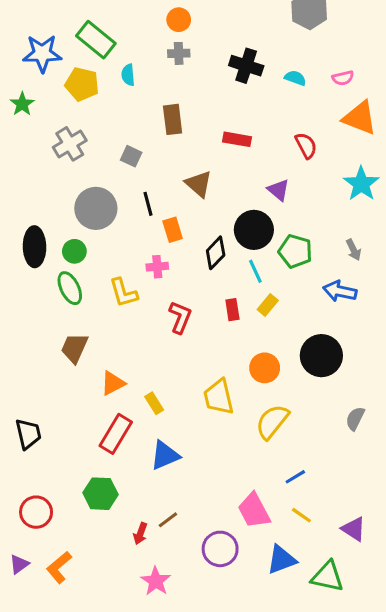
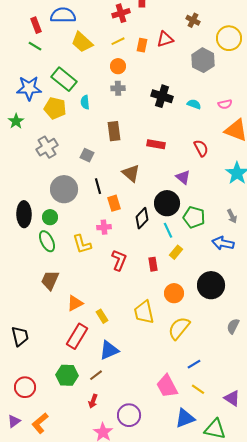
red rectangle: (232, 310) -> (153, 264), moved
brown line: (168, 520) -> (96, 375), moved
purple circle: (220, 549) -> (129, 415), moved

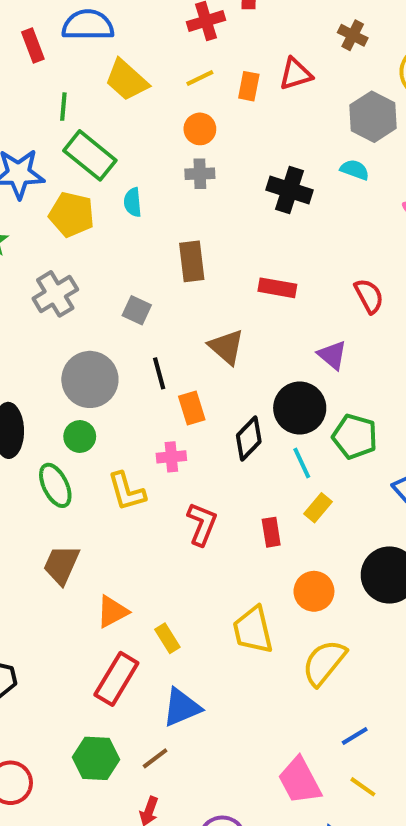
green line: (35, 46) -> (63, 107), moved, turned 64
cyan semicircle: (194, 104) -> (355, 170), moved
green circle: (50, 217) -> (80, 437), moved

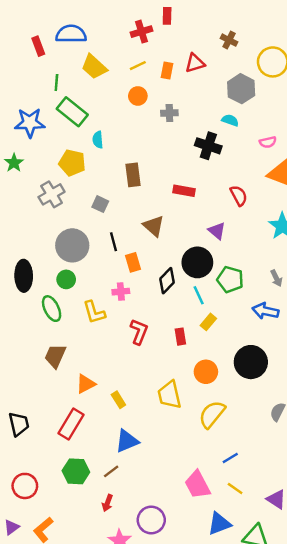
gray cross: (200, 174) -> (169, 113), moved
black cross: (290, 190) -> (208, 146), moved
yellow pentagon: (72, 214) -> (72, 163), moved
red rectangle: (116, 679) -> (71, 424), moved

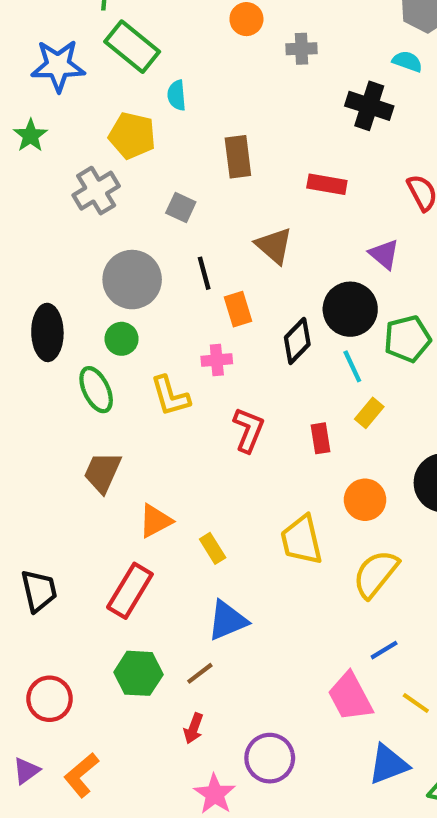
green pentagon: (230, 279) -> (407, 339), turned -30
blue line: (230, 458) -> (384, 650), moved

